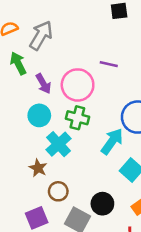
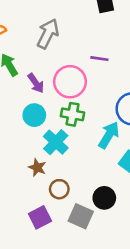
gray arrow: (41, 35) -> (48, 34), moved

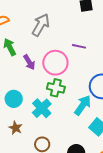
cyan circle: (34, 115) -> (14, 99), moved
brown star: (37, 168) -> (15, 128), moved

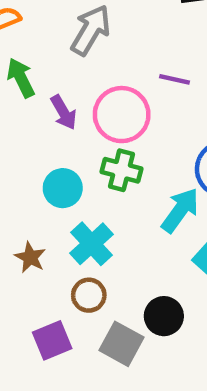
cyan circle: (14, 99) -> (63, 188), moved
cyan cross: (42, 108) -> (91, 244), moved

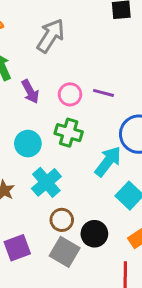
purple line: (175, 79) -> (104, 93), moved
pink circle: (122, 115) -> (70, 94), size x0.6
brown circle: (89, 295) -> (62, 220), moved

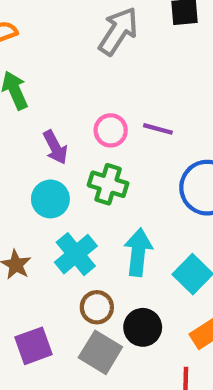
gray arrow: (51, 36) -> (118, 31), moved
purple arrow: (30, 92) -> (55, 147), moved
cyan arrow: (108, 161) -> (138, 252), moved, turned -32

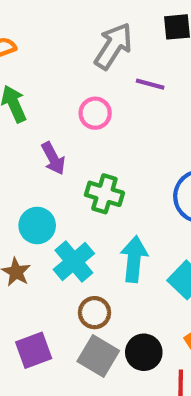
purple line: (158, 129) -> (150, 84), moved
pink circle: (111, 130) -> (95, 113), moved
cyan circle: (50, 199) -> (37, 225), moved
black circle: (143, 327) -> (144, 352), moved

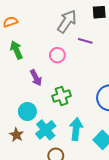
green cross: (104, 194) -> (62, 96), turned -36

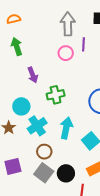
gray arrow: (67, 21) -> (68, 24), turned -40
purple line: (85, 41) -> (83, 44), turned 72
pink circle: (57, 55) -> (66, 53), moved

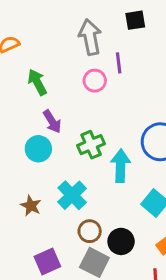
green arrow: (17, 46) -> (37, 82), moved
cyan circle: (21, 106) -> (38, 149), moved
cyan arrow: (66, 128) -> (121, 166), moved
black circle: (66, 173) -> (121, 241), moved

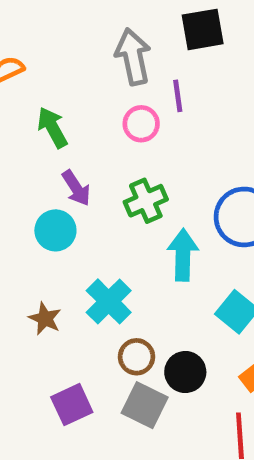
black square: (135, 20) -> (203, 29), size x1.4
green cross: (91, 145) -> (146, 201), moved

